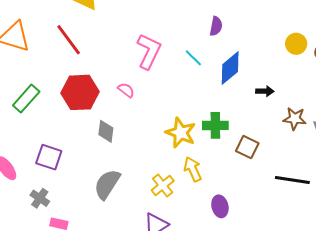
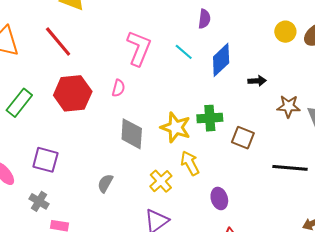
pink semicircle: (126, 90) -> (118, 88), turned 72
gray diamond: (106, 131) -> (132, 134), moved, size x1.4
gray semicircle: (107, 184) -> (105, 183), size x0.6

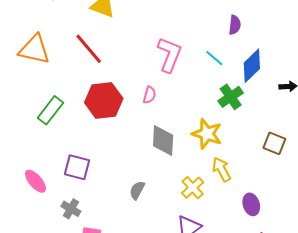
green cross: (210, 118) -> (231, 97), moved, turned -30

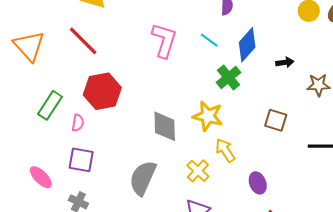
orange triangle: (34, 49) -> (29, 46), turned 40
pink semicircle: (149, 95) -> (78, 123), moved
gray semicircle: (137, 190) -> (143, 178), size x1.8

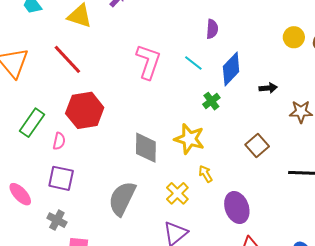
green cross: (229, 77) -> (211, 101), size x0.7
brown square: (276, 120) -> (257, 145), turned 30
yellow arrow: (225, 150) -> (206, 174), size x0.7
purple ellipse: (258, 183) -> (237, 207), size x1.4

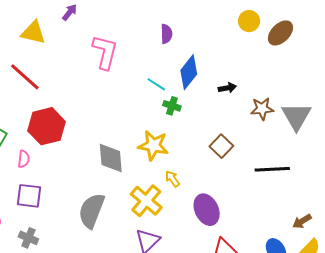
yellow circle: (294, 37) -> (249, 21), moved
pink L-shape: (148, 62) -> (105, 52), moved
cyan line: (193, 63) -> (156, 84), moved
green cross: (211, 101) -> (172, 106), turned -30
yellow cross: (177, 193) -> (146, 201), size x1.4

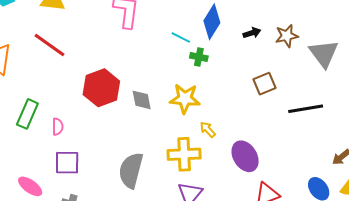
brown star: (262, 109) -> (287, 36), moved
red hexagon: (47, 126) -> (101, 88), moved
brown square: (221, 146) -> (265, 84), moved, turned 30
gray diamond: (111, 158) -> (142, 100), moved, size x0.7
yellow cross: (146, 201) -> (184, 154), turned -36

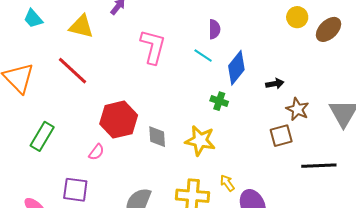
brown star: (287, 36) -> (297, 109), moved, turned 30
cyan line: (181, 37) -> (203, 55), moved
pink semicircle: (58, 127) -> (96, 152), moved, turned 30
yellow arrow: (208, 130) -> (227, 183), moved

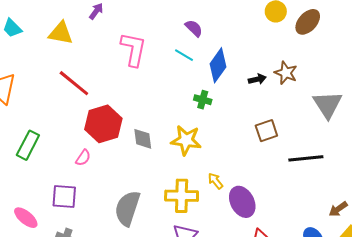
purple semicircle: (214, 29) -> (194, 28), turned -42
red line: (72, 71) -> (74, 83), moved
brown star: (297, 109) -> (286, 73), moved

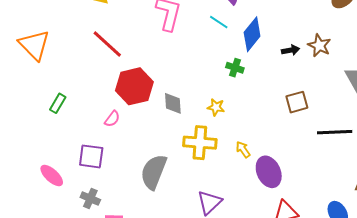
yellow star: (186, 140) -> (216, 107), size x0.6
green rectangle: (28, 145) -> (58, 103), size x0.7
yellow cross: (182, 196) -> (200, 143), moved

